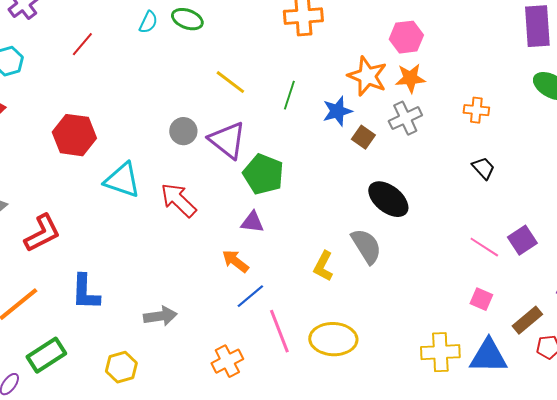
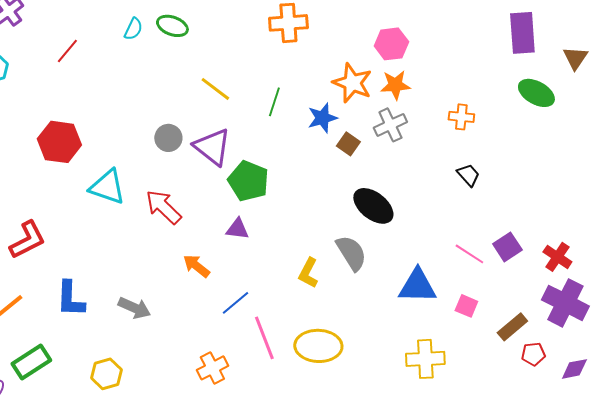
orange arrow: (235, 261) -> (196, 266), moved
gray arrow: (160, 316) -> (134, 308), moved, turned 32
blue triangle: (488, 356) -> (417, 286), moved

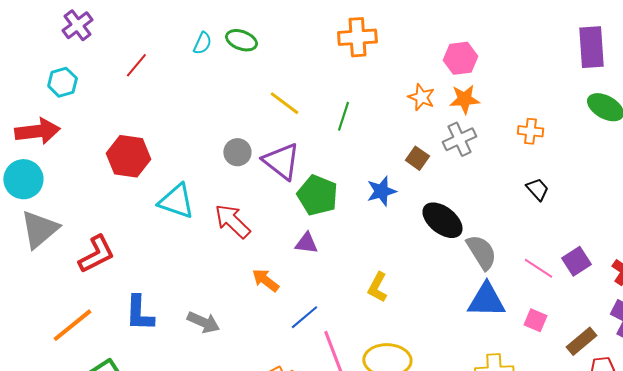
orange star: (352, 83) -> (421, 97), size x0.7
blue star: (322, 118) -> (381, 191), moved
gray semicircle: (351, 253) -> (481, 252), moved

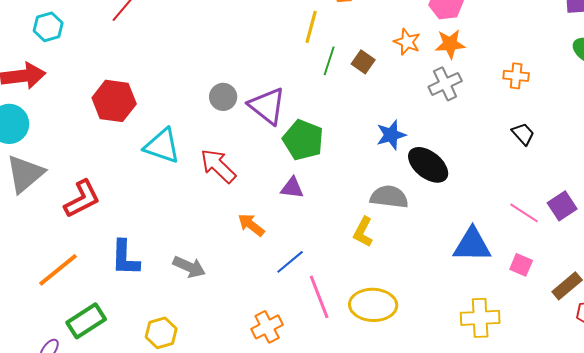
yellow line: (284, 103) -> (311, 27), moved, turned 68
brown square: (417, 158) -> (363, 62), moved
blue star: (381, 191) -> (391, 135), moved
gray semicircle: (481, 252) -> (389, 197), moved, turned -51

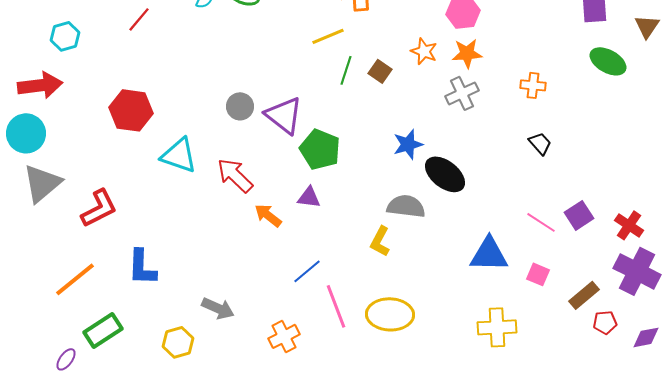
yellow line: (311, 27) -> (328, 36), turned 52
orange arrow: (251, 225) -> (268, 215), moved
gray arrow: (189, 267) -> (218, 308), moved

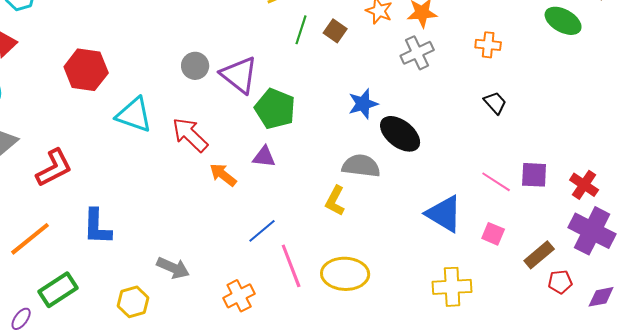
purple square: (579, 215) -> (534, 175), turned 36
blue triangle: (489, 254) -> (444, 214), turned 30

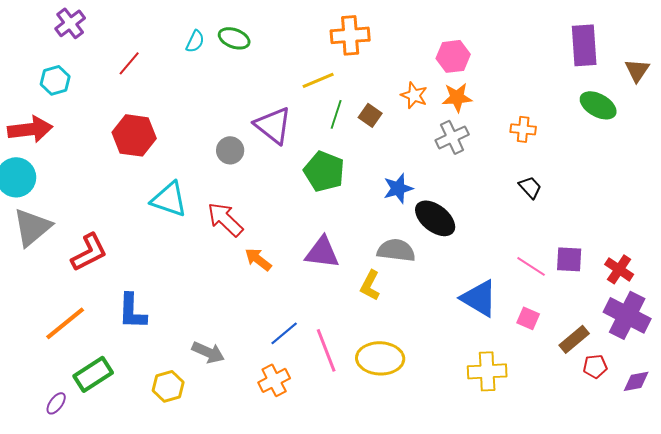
red hexagon: (86, 70) -> (134, 135), moved
purple triangle: (239, 75) -> (273, 125), moved
green pentagon: (275, 109) -> (324, 171), moved
purple triangle: (264, 157) -> (322, 252), moved, size x1.5
blue line: (262, 231) -> (284, 333), moved

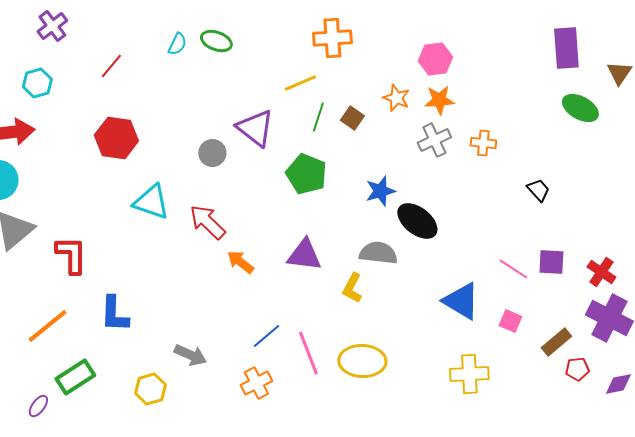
orange cross: (523, 129) -> (483, 143), moved
black trapezoid: (530, 187) -> (538, 190), moved
red L-shape: (89, 252) -> (71, 255), turned -63

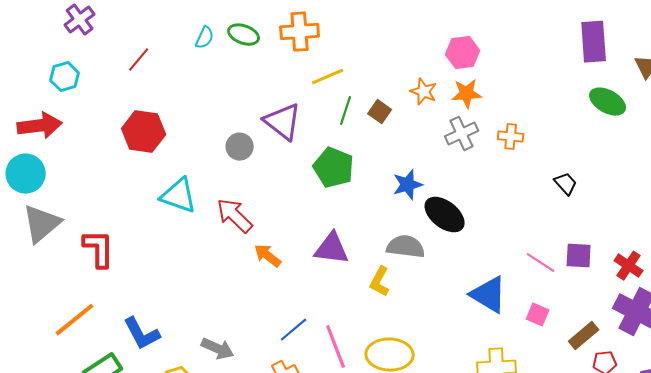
orange cross: (332, 38) -> (300, 32), moved
blue L-shape: (114, 314) -> (142, 334), moved, turned -30

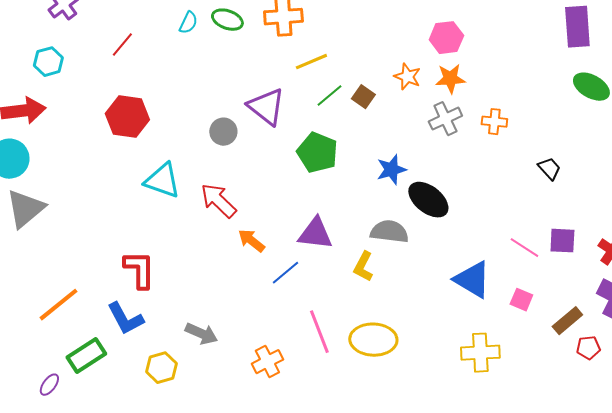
green line: (346, 111) -> (329, 96), turned 32
red L-shape: (99, 249) -> (139, 270), moved
blue line: (294, 330) -> (285, 273), moved

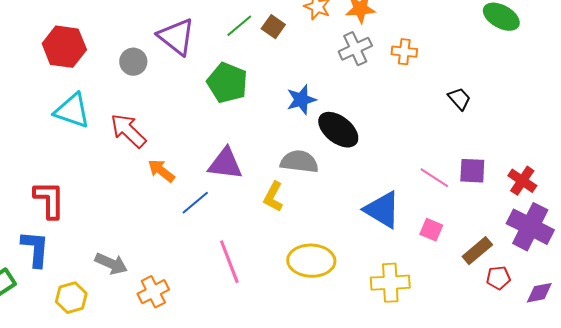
red hexagon: (127, 117) -> (64, 47), moved
blue L-shape: (125, 319) -> (35, 249), turned -147
yellow ellipse: (373, 340) -> (311, 261), moved
orange cross: (267, 362) -> (153, 292), moved

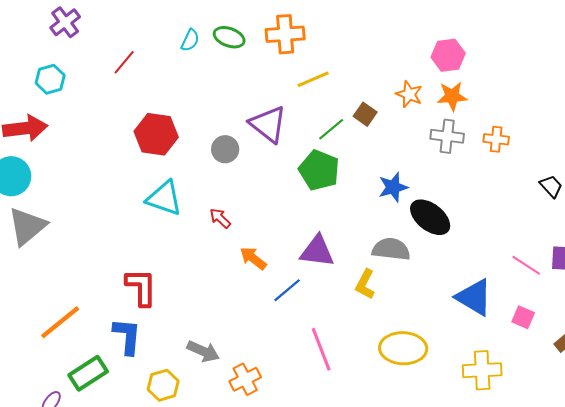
green line: (239, 26) -> (331, 129), moved
gray cross: (355, 49) -> (447, 136), turned 32
red arrow: (128, 131) -> (220, 218), size x0.6

